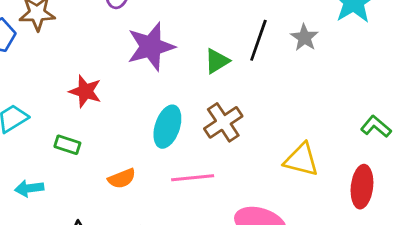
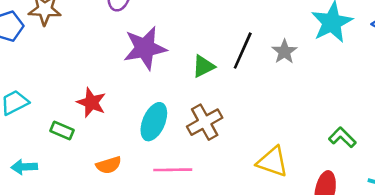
red star: (85, 91) -> (91, 103), moved

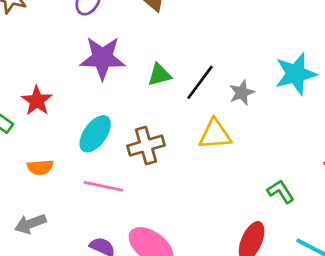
green triangle: (203, 66) -> (159, 75), moved
yellow triangle: (272, 162) -> (215, 134), moved, turned -36

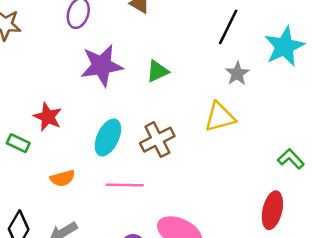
black line: (200, 82) -> (228, 27), moved

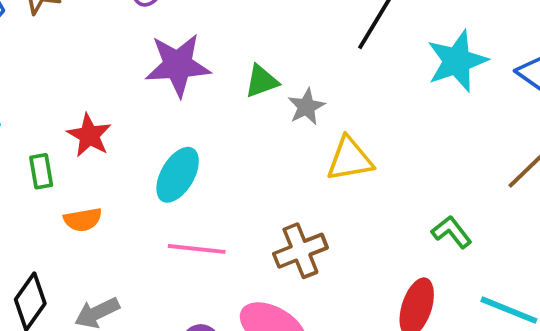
gray star: (237, 73) -> (306, 107), moved
brown cross: (157, 140) -> (300, 251), moved
green rectangle: (18, 143) -> (41, 171), turned 50
orange semicircle: (62, 178) -> (83, 220), moved

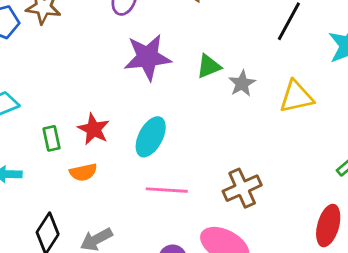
red star: (89, 135) -> (94, 129), moved
yellow triangle: (350, 159) -> (296, 97), moved

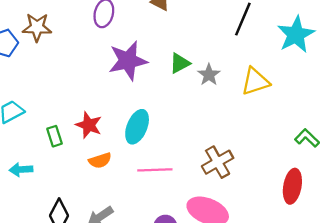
orange semicircle: (83, 172) -> (100, 160), moved

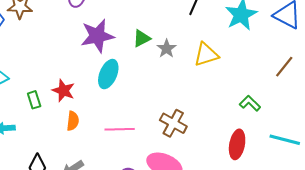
cyan ellipse: (137, 127) -> (108, 74), moved
orange semicircle: (100, 160) -> (73, 121), turned -66
brown cross: (218, 162) -> (173, 123), turned -32

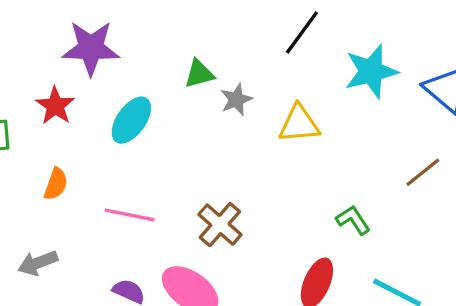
purple star: (97, 36) -> (91, 48), moved
red star: (63, 91) -> (55, 106), moved

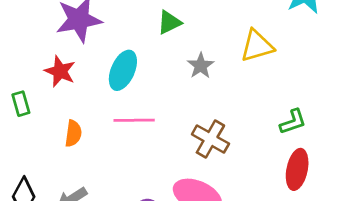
gray star: (236, 100) -> (201, 66), moved
pink line: (130, 215) -> (134, 120), moved
green L-shape: (353, 220) -> (293, 122), moved, turned 116

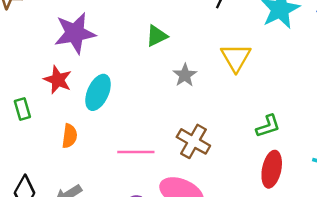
yellow triangle: (257, 46) -> (236, 57), turned -44
cyan ellipse: (123, 70) -> (98, 92), moved
pink line: (134, 120) -> (136, 152), moved

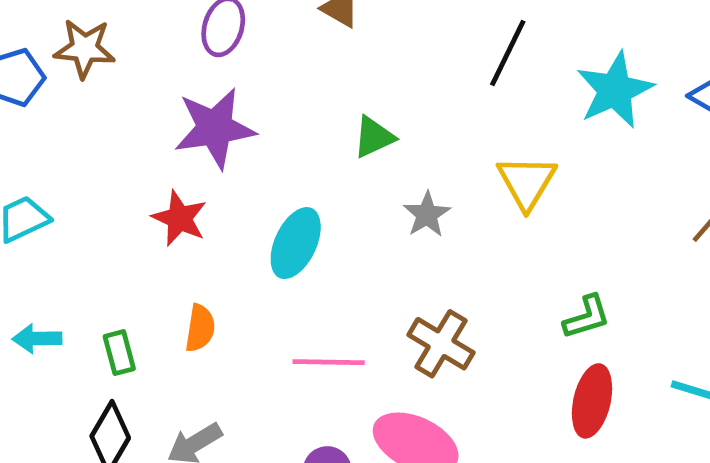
cyan ellipse: (98, 92) -> (296, 243), moved
green rectangle: (22, 109) -> (119, 353), moved

